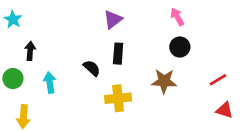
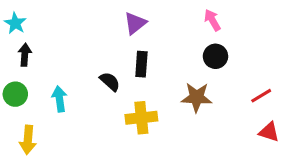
black arrow: (30, 51) -> (25, 55), moved

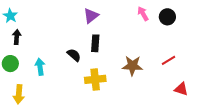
black circle: (215, 56) -> (167, 17), moved
red line: (261, 96) -> (168, 60), moved

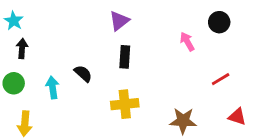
pink arrow: (143, 14) -> (187, 42), moved
black semicircle: (74, 55) -> (83, 74), moved
brown star: (132, 66) -> (183, 121), moved

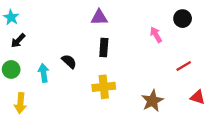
purple triangle: (119, 21) -> (99, 17), turned 36
black arrow: (22, 49) -> (18, 41), turned -140
brown star: (183, 121) -> (152, 101), turned -30

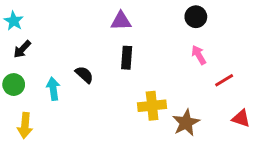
black circle: (183, 19) -> (196, 17), moved
pink arrow: (156, 35) -> (199, 55), moved
yellow cross: (104, 87) -> (152, 106), moved

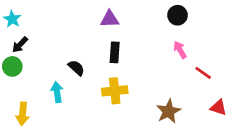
red line: (224, 80) -> (203, 73), turned 66
green circle: (14, 85) -> (12, 66), moved
cyan arrow: (53, 89) -> (57, 92), moved
yellow cross: (152, 106) -> (115, 91), moved

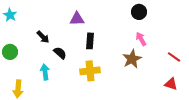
purple triangle: (110, 19) -> (77, 19), moved
black arrow: (20, 45) -> (43, 37), moved, turned -88
red line: (203, 73) -> (174, 57), moved
brown star: (169, 111) -> (132, 59), moved

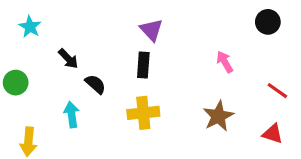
black circle: (139, 12) -> (268, 22), moved
cyan star: (10, 15) -> (30, 27), moved
purple triangle: (77, 19) -> (151, 30), moved, turned 49
brown star: (132, 59) -> (218, 116), moved

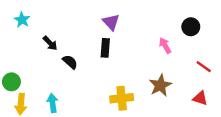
black circle: (268, 22) -> (191, 27), moved
green circle: (16, 83) -> (11, 82), moved
yellow cross: (143, 113) -> (122, 98), moved
cyan arrow: (71, 114) -> (52, 103), moved

